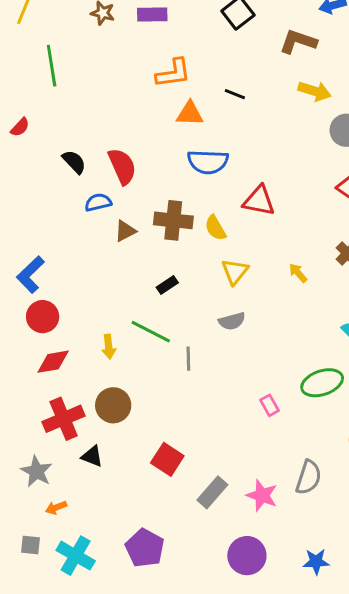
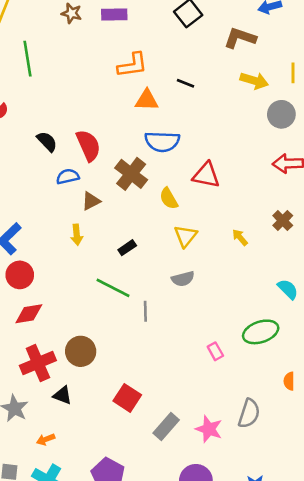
brown cross: (173, 220) -> (131, 174), moved, turned 32
yellow arrow: (109, 347) -> (77, 235), moved
orange arrow: (56, 507) -> (46, 439), moved

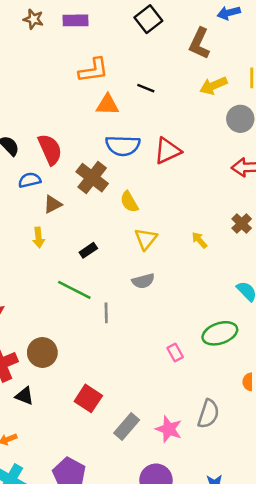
brown L-shape: (240, 38) -> (199, 43), turned -84
yellow arrow: (254, 81) -> (213, 86), turned 140
red triangle: (206, 175) -> (167, 151), moved, turned -36

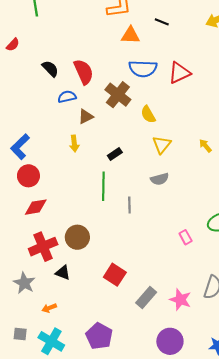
green line: (74, 290) -> (103, 186), turned 64

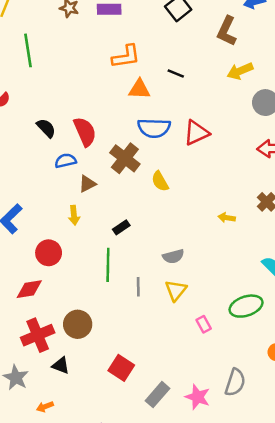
yellow triangle: (162, 145) -> (176, 290), moved
yellow arrow: (205, 146) -> (227, 218), turned -40
red circle: (28, 176) -> (49, 253), moved

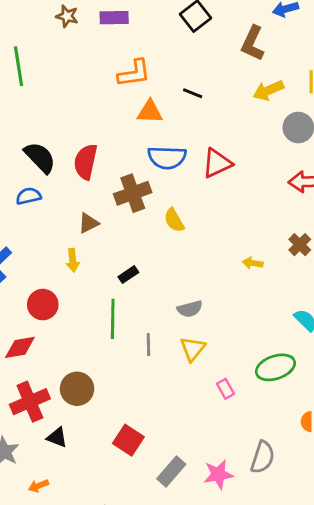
black semicircle: (46, 128) -> (40, 157), size x1.4
red semicircle: (85, 132) -> (86, 162), turned -144
brown cross: (125, 158) -> (133, 193), turned 32
blue semicircle: (66, 161) -> (28, 196), moved
pink star: (198, 397) -> (218, 474), turned -30

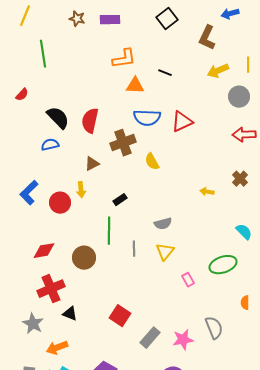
red circle: (43, 305) -> (60, 203), moved
brown circle: (77, 389) -> (84, 258), moved
gray semicircle: (263, 457) -> (214, 328), turned -40
orange arrow: (38, 486) -> (57, 348), size x1.5

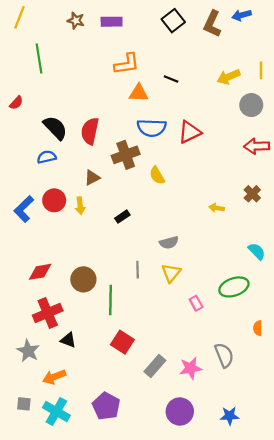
brown L-shape: (207, 38) -> (212, 24), moved
red circle: (60, 203) -> (54, 200), moved
green line: (109, 231) -> (110, 300), moved

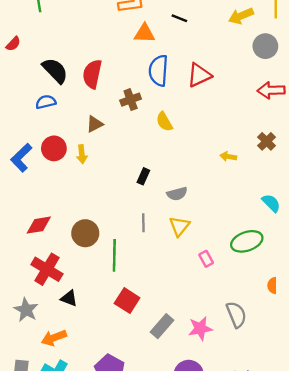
blue semicircle: (152, 128) -> (158, 71), turned 92
brown cross: (126, 155) -> (131, 100), size x0.7
black rectangle: (122, 217) -> (143, 176), moved, turned -32
red cross: (48, 313) -> (47, 269), turned -36

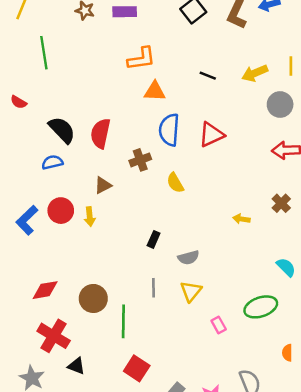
black line: (179, 18) -> (208, 76), moved
red semicircle: (13, 44) -> (19, 102), turned 77

